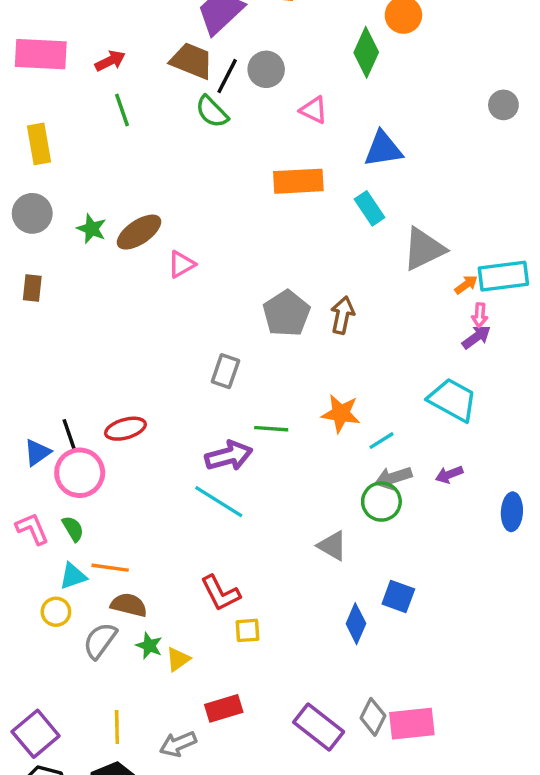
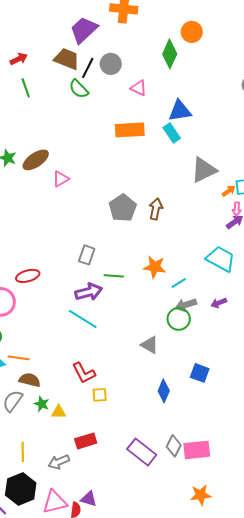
cyan rectangle: (370, 208) -> (172, 133), moved
gray rectangle: (225, 371) -> (87, 255), moved
blue square: (398, 597) -> (200, 373), moved
yellow triangle: (178, 659) -> (59, 412), turned 35

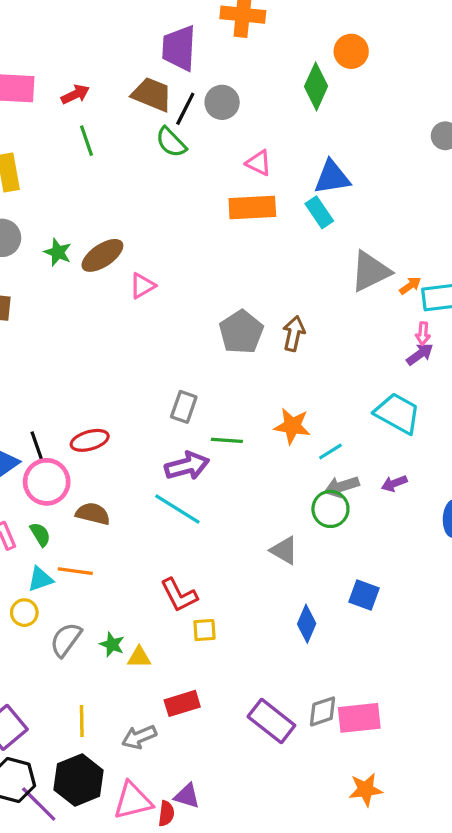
purple trapezoid: (84, 30) -> (179, 48), turned -44
pink triangle: (139, 88) -> (259, 163), moved
orange arrow: (229, 191) -> (410, 286), moved
brown semicircle: (30, 380) -> (93, 514), moved
gray diamond: (174, 446) -> (322, 711), turned 45

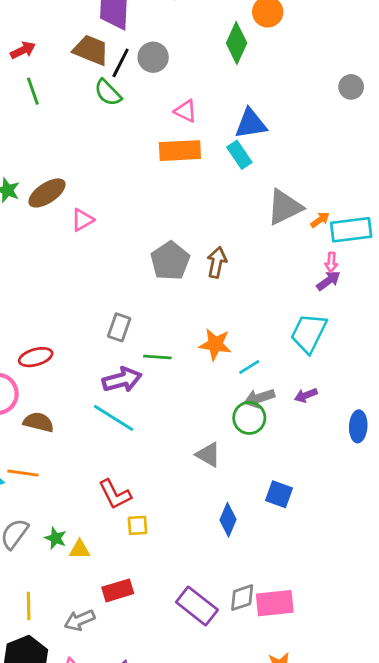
cyan trapezoid: (397, 413) -> (309, 333), turned -93

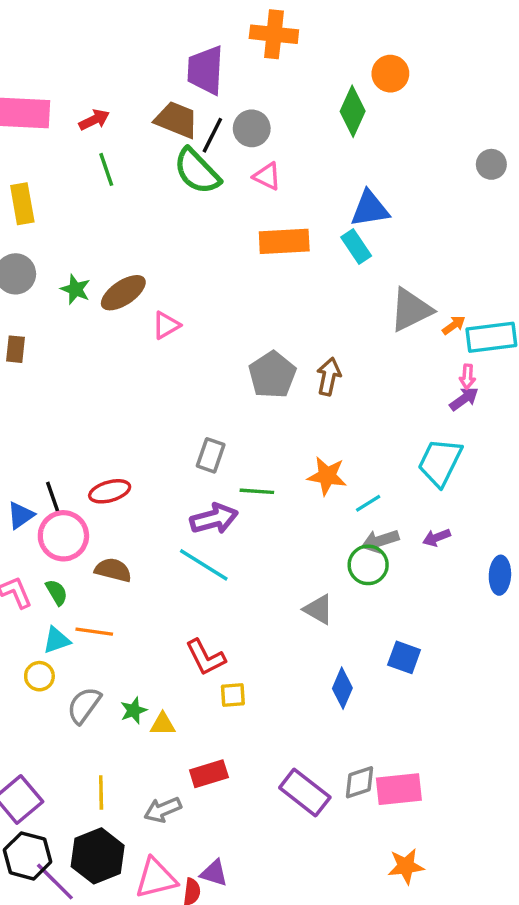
green semicircle: (108, 93) -> (197, 171), size x1.4
pink triangle: (186, 111) -> (267, 176), moved
green star: (55, 538) -> (134, 710), turned 30

